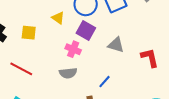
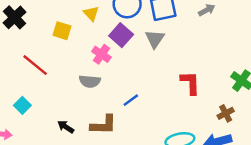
yellow square: (29, 33) -> (62, 31), moved
gray triangle: (116, 45) -> (155, 39), moved, turned 36

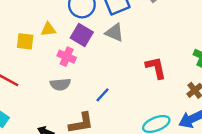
yellow triangle: (91, 13) -> (48, 29), moved, turned -42
gray triangle: (155, 39) -> (114, 33), turned -30

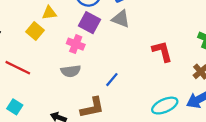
yellow triangle: (48, 29) -> (49, 13), moved
yellow square: (25, 41) -> (35, 31), turned 36

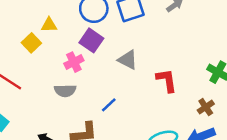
gray triangle: (121, 19) -> (128, 60), moved
pink cross: (76, 44) -> (74, 62), turned 36

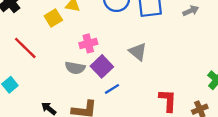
purple square: (91, 40) -> (102, 66), moved
red L-shape: (167, 80) -> (168, 100), moved

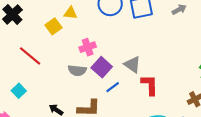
gray triangle: (138, 52) -> (132, 65), moved
red L-shape: (168, 100) -> (150, 85), moved

